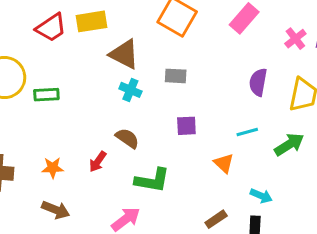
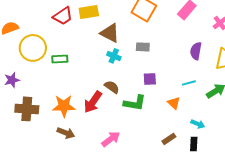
red arrow: (98, 162) -> (93, 102), size x1.6
orange star: (53, 168) -> (64, 106), size x1.6
green L-shape: (152, 180) -> (135, 103), moved

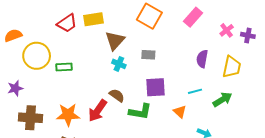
brown triangle: (110, 33) -> (115, 41), turned 45
purple square: (150, 79) -> (155, 87), size x1.5

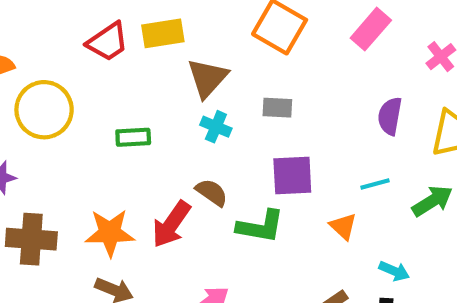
green rectangle: (64, 67) -> (133, 137), moved

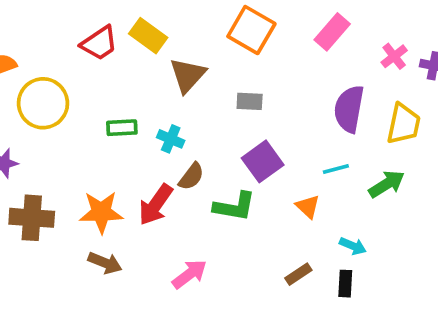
yellow rectangle: (163, 33) -> (148, 36), turned 45
purple semicircle: (390, 116) -> (349, 109), size x1.4
cyan cross: (216, 127) -> (171, 139), moved
purple square: (292, 175) -> (263, 161), turned -33
brown semicircle: (212, 192) -> (191, 177), turned 92

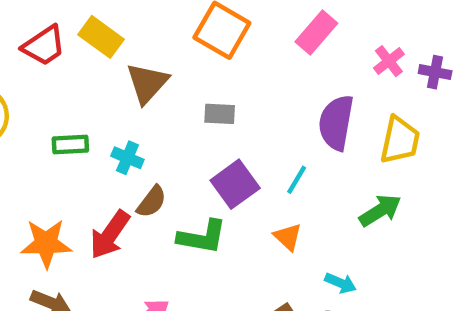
cyan line: (336, 169) -> (297, 180), moved, turned -44

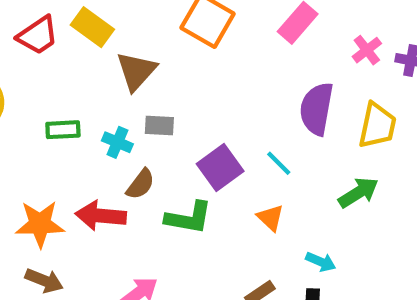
gray rectangle: (220, 114) -> (159, 126), moved
cyan line: (297, 180) -> (279, 163), turned -76
red arrow: (110, 235) -> (101, 216), turned 60

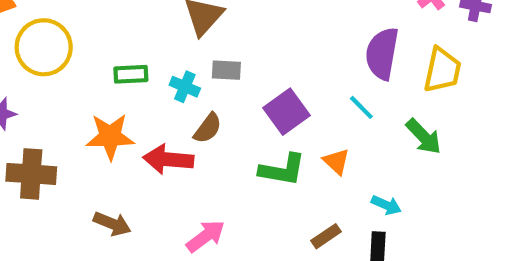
cyan line: (279, 163) -> (361, 107), moved
green arrow: (358, 193) -> (424, 137), turned 78
green L-shape: (189, 218) -> (282, 170), moved
orange star: (40, 224) -> (110, 137), moved

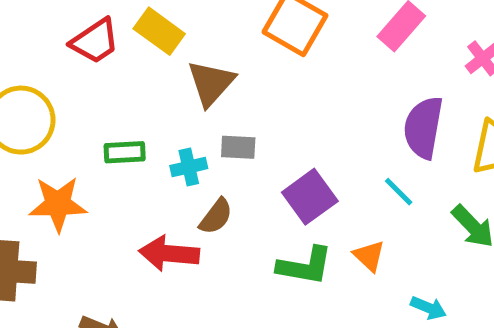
cyan cross: (185, 87) -> (189, 167), turned -36
orange star: (110, 137) -> (58, 204), moved

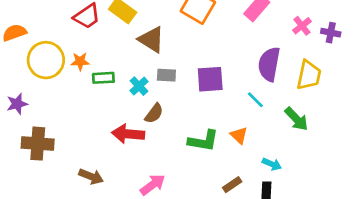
brown triangle: (211, 83) -> (151, 39), turned -40
cyan cross: (189, 167) -> (139, 86), turned -30
purple square: (310, 197) -> (210, 79), moved, turned 32
orange star: (58, 204) -> (80, 61), moved, size x0.6

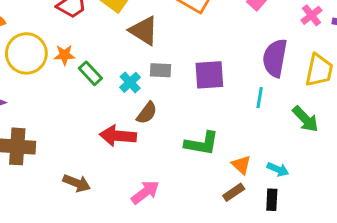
green rectangle: (103, 78) -> (90, 73), turned 50
cyan line: (255, 100) -> (260, 98), turned 54
orange triangle: (239, 135) -> (241, 165), moved

